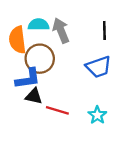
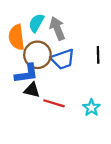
cyan semicircle: (39, 25) -> (36, 23), turned -60
black line: (104, 30) -> (98, 55), moved
blue trapezoid: (99, 67) -> (63, 59), moved

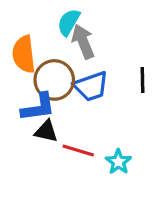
cyan semicircle: (36, 23) -> (69, 22), moved
cyan star: (91, 108) -> (118, 162), moved

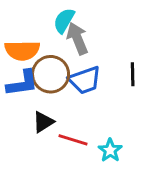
orange semicircle: (24, 54) -> (22, 50), turned -84
blue L-shape: (38, 107) -> (22, 83), moved
black triangle: (46, 131) -> (43, 122), turned -45

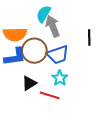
black line: (133, 74) -> (89, 37), moved
cyan star: (110, 150) -> (60, 78), moved

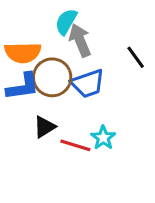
black line: (89, 37) -> (136, 57), turned -35
cyan star: (60, 78) -> (103, 138), moved

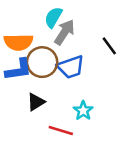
gray arrow: (80, 40) -> (65, 32), turned 55
red line: (75, 145) -> (61, 131), moved

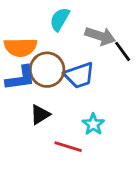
gray arrow: (65, 32) -> (100, 36), moved, turned 75

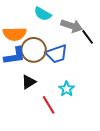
cyan semicircle: (60, 19) -> (43, 14), turned -90
red line: (68, 147) -> (49, 105), turned 42

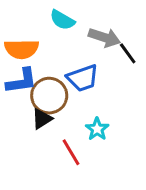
brown circle: (34, 50) -> (49, 96), moved

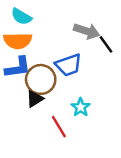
cyan semicircle: (62, 20) -> (21, 17), moved

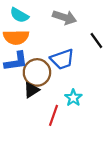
gray arrow: (87, 31) -> (64, 17), moved
red line: (59, 127) -> (53, 115), turned 50

